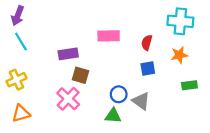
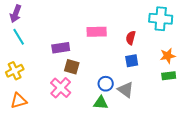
orange star: (179, 55) -> (168, 56), moved

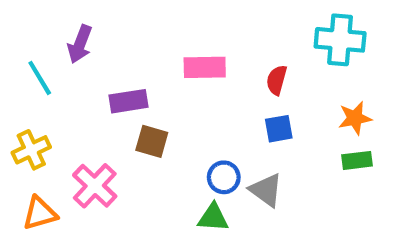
purple arrow: (16, 14) -> (80, 44), moved
pink cross: (61, 88) -> (95, 186), moved

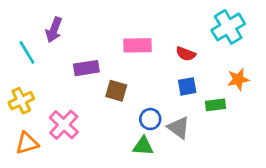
cyan cross: (340, 40) -> (228, 27), turned -36
red semicircle: (277, 80) -> (186, 54), turned -84
brown square: (152, 141) -> (116, 91), moved
green rectangle: (357, 160) -> (215, 105), moved

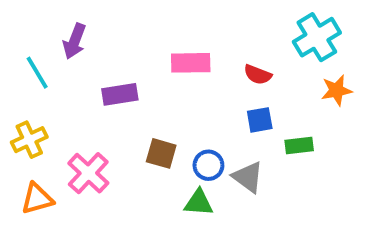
orange star: (238, 79) -> (337, 90), moved
brown square: (116, 91) -> (161, 153), moved

